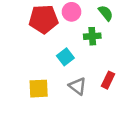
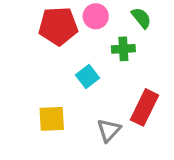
red rectangle: (108, 80) -> (145, 107), size x1.5
gray triangle: (78, 86) -> (109, 130), moved, turned 36

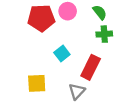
green cross: (123, 49) -> (104, 34), moved
red rectangle: (145, 107) -> (91, 67), moved

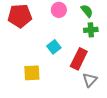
red pentagon: (41, 18) -> (20, 16), moved
gray triangle: (77, 91) -> (90, 80), moved

